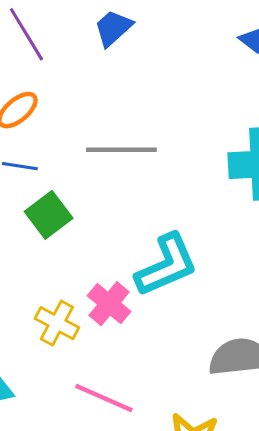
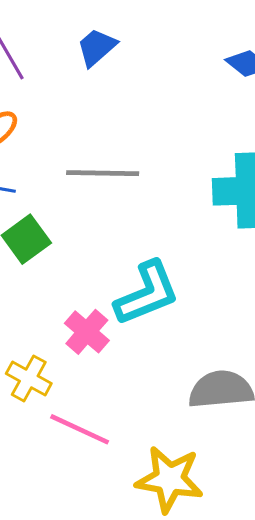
yellow cross: (57, 323) -> (29, 378), moved

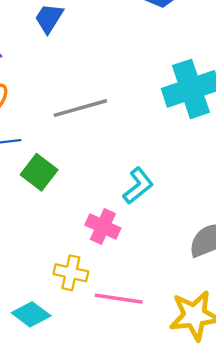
cyan L-shape: (147, 293) -> (138, 186), size x0.7

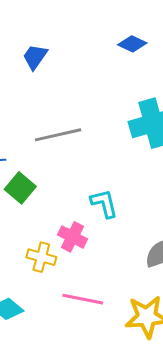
cyan L-shape: (138, 186) -> (104, 204), turned -68
yellow cross: (71, 273) -> (41, 257), moved

